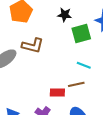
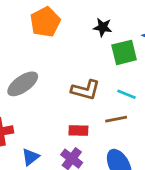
brown L-shape: (33, 46) -> (86, 90), moved
red rectangle: (57, 93) -> (78, 130), moved

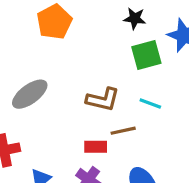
black star: (103, 27) -> (135, 18), moved
brown line: (116, 119) -> (123, 131), moved

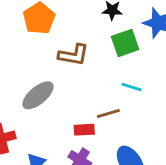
gray ellipse: (30, 94) -> (38, 95), moved
brown L-shape: (103, 99) -> (74, 55), moved

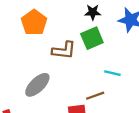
green square: (125, 43) -> (92, 38), moved

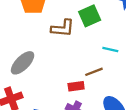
gray ellipse: (37, 85) -> (23, 63), moved

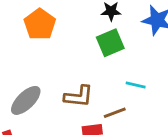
brown L-shape: (63, 28) -> (79, 96), moved

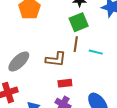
brown line: (115, 113) -> (76, 44), moved, turned -63

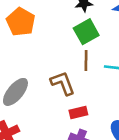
brown L-shape: (56, 59) -> (63, 83), turned -110

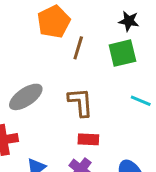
brown line: (86, 61) -> (78, 48), moved

